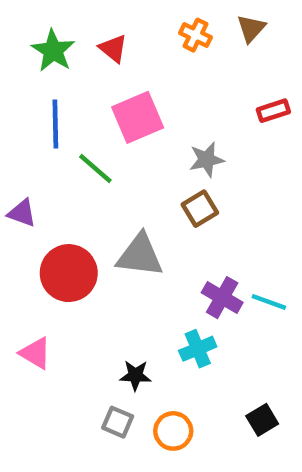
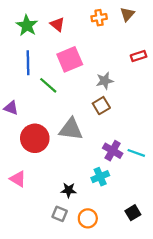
orange cross: (195, 35) -> (99, 18), turned -35

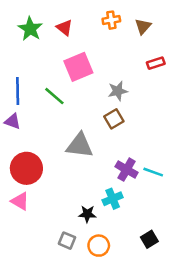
brown triangle: (127, 14) -> (143, 26), moved
blue line: (28, 63) -> (18, 91), moved
red circle: (35, 138) -> (26, 168), moved
black star: (69, 190) -> (87, 214), moved

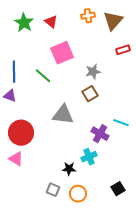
brown triangle: (143, 26) -> (113, 21), size x1.5
cyan line: (153, 172) -> (121, 123), moved

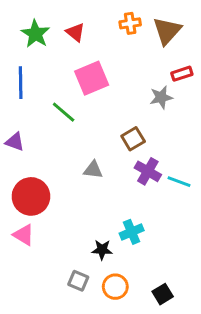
blue line: (14, 72) -> (21, 83), moved
gray star: (93, 72) -> (161, 97), moved
gray triangle: (63, 115) -> (93, 170), size x0.6
purple cross: (100, 134) -> (148, 171), moved
black square: (118, 189) -> (163, 294), moved

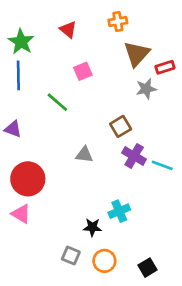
brown triangle: (167, 31) -> (137, 54), moved
green star: (35, 34) -> (21, 42), moved
pink square: (92, 78) -> (83, 71), size x0.6

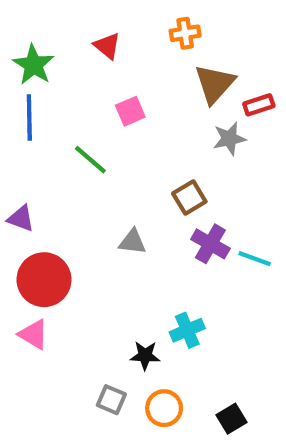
purple triangle: (13, 129) -> (21, 219), moved

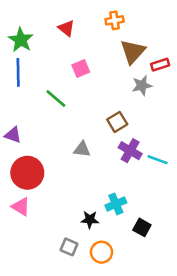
black square: (231, 419) -> (142, 227), moved, turned -30

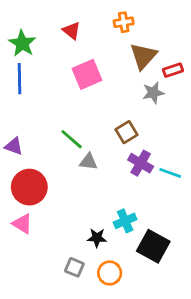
pink square: (81, 69) -> (87, 74), size x1.5
green line: (56, 98) -> (72, 139), moved
black square: (142, 227) -> (153, 246), size x1.6

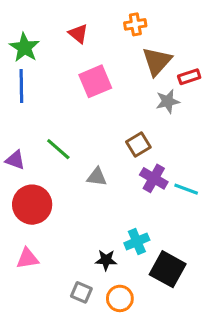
green line: (72, 139) -> (58, 149), moved
pink triangle: (22, 224) -> (28, 258), moved, turned -40

